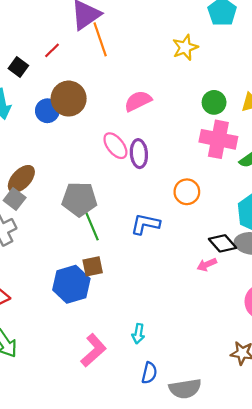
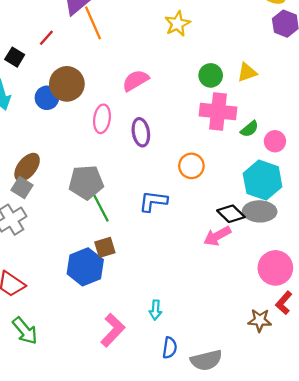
pink ellipse: (115, 146) -> (102, 119), moved, turned 52
pink arrow: (207, 265) -> (217, 236), size x1.4

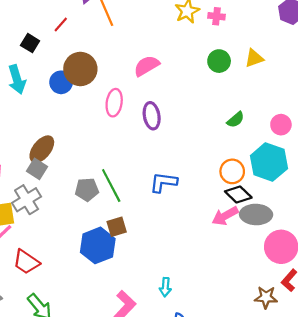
pink cross: (218, 111) -> (216, 16), moved, size x0.5
green semicircle: (249, 129) -> (236, 120), moved
orange circle: (191, 166) -> (232, 171), moved
gray pentagon: (86, 182) -> (87, 190), moved, size x0.7
gray ellipse: (260, 211) -> (256, 215), moved

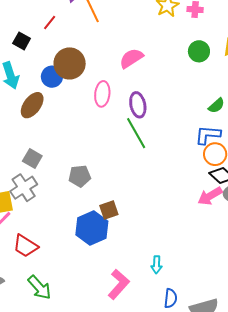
brown ellipse: (42, 149) -> (32, 105), moved
blue L-shape: (163, 182) -> (208, 135), moved
green line: (111, 185) -> (136, 133), moved

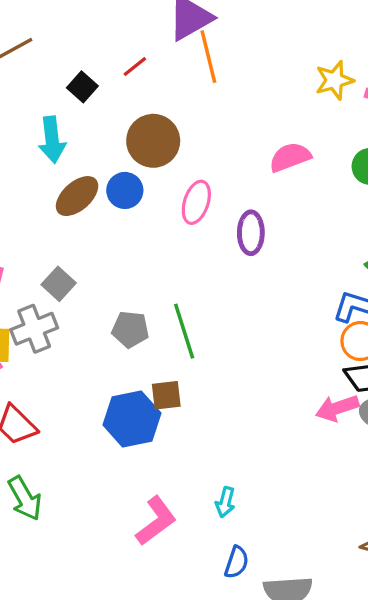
pink semicircle: (131, 58) -> (290, 157), moved
blue circle: (52, 77) -> (125, 190), moved
green line: (136, 133) -> (184, 331), moved

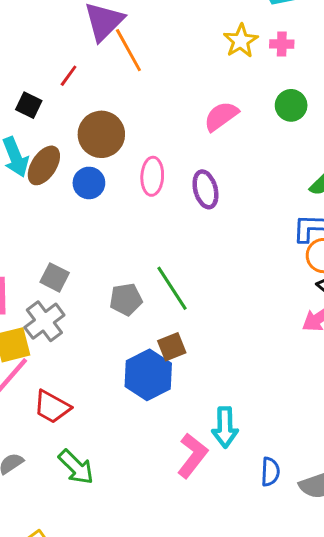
brown ellipse: (77, 196) -> (44, 165), moved
cyan arrow: (225, 502) -> (225, 427), moved, size x1.5

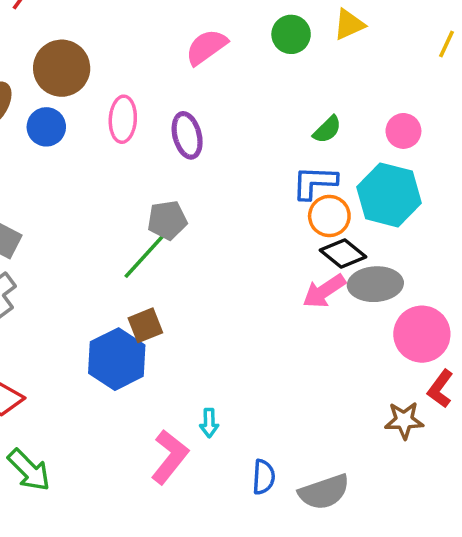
green line: (172, 288) -> (146, 255), turned 75
gray pentagon: (126, 299) -> (167, 220), moved
cyan arrow: (225, 427) -> (209, 423), size x0.6

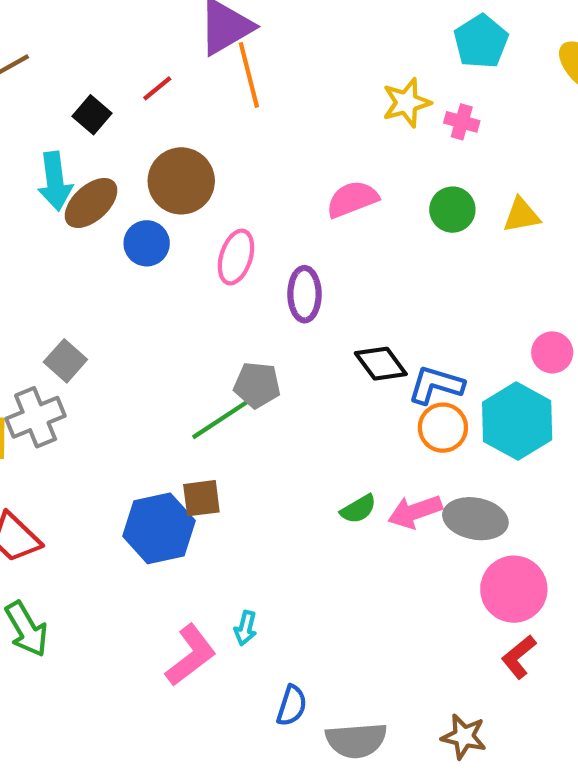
green semicircle: (327, 130) -> (358, 509), moved
black diamond: (343, 253) -> (381, 364), moved
brown star: (404, 420) -> (464, 737), moved

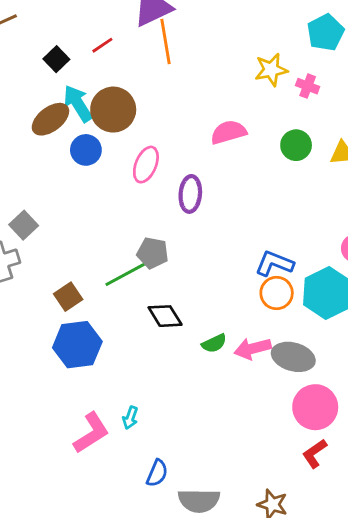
cyan arrow: (55, 181) -> (78, 104), moved, turned 150
black diamond: (381, 364) -> (165, 316), moved
brown square: (201, 498) -> (68, 297), moved, turned -32

